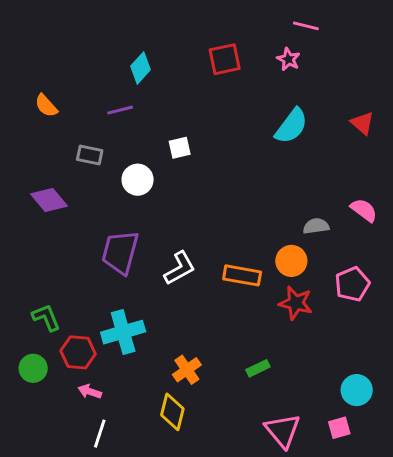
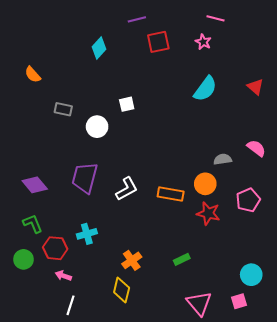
purple line: (120, 110) -> (137, 19), moved
purple diamond: (49, 200) -> (35, 185), moved
cyan cross: (123, 332) -> (87, 234), size x0.7

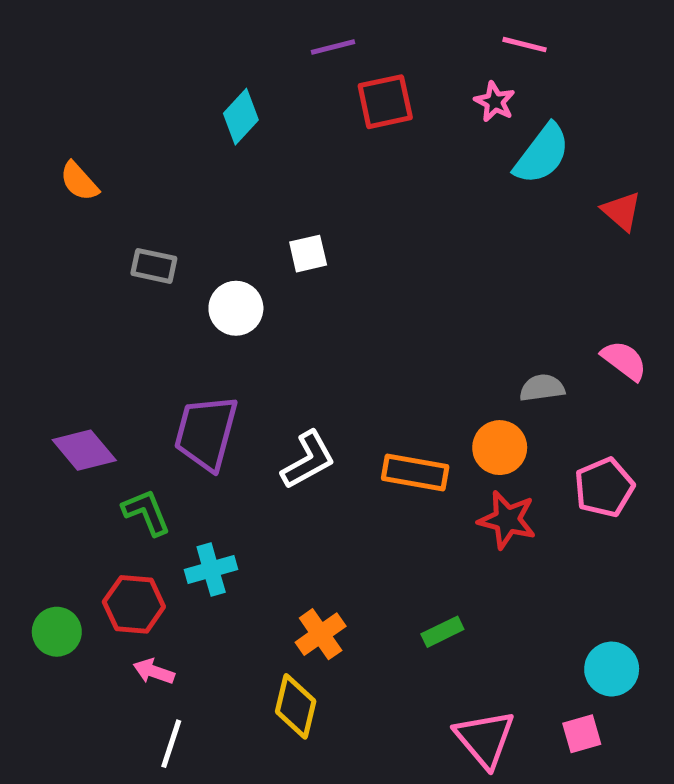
cyan semicircle: (205, 89) -> (542, 154), moved
green L-shape: (33, 224) -> (146, 512), moved

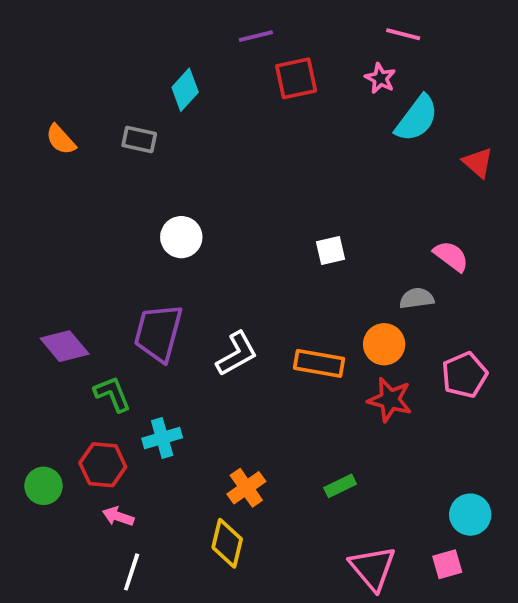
white square: (308, 254) -> (331, 250), moved
gray rectangle: (154, 266) -> (139, 140), moved
pink semicircle: (624, 361) -> (451, 256), moved

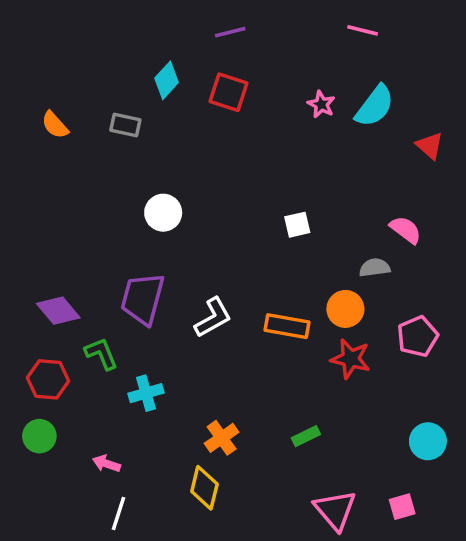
red square: (296, 78) -> (228, 92), moved, turned 30
pink star: (380, 78) -> (321, 104), moved
red hexagon: (103, 465) -> (48, 379), moved
cyan circle: (470, 515) -> (428, 441), moved

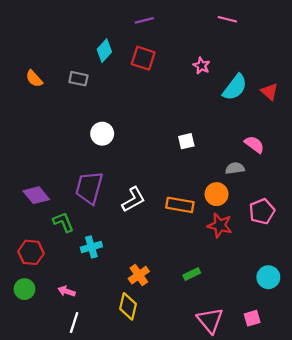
cyan semicircle: (375, 106) -> (235, 87), moved
red hexagon: (48, 379) -> (31, 252), moved
green circle: (39, 436) -> (24, 289), moved

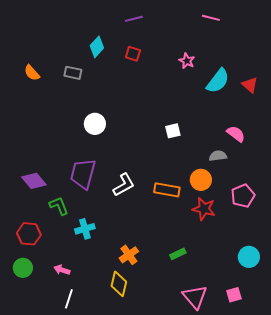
red square: (143, 58) -> (133, 54), size x0.7

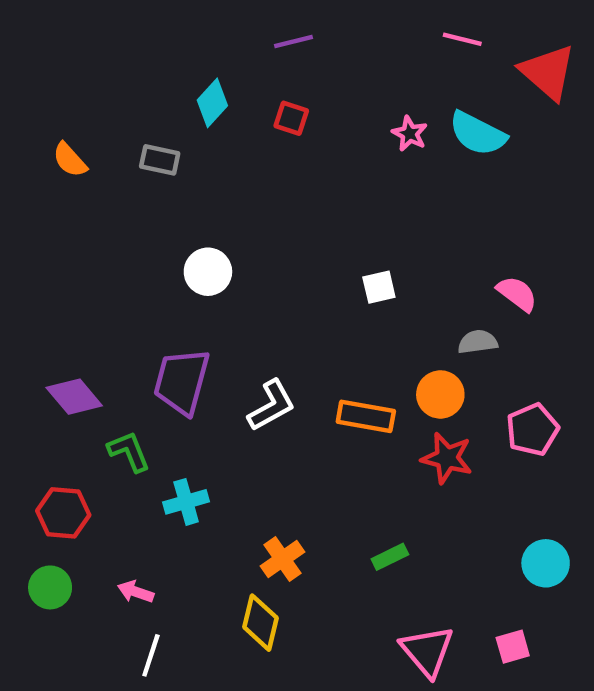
cyan semicircle: (218, 81) -> (478, 134), moved, turned 80
red triangle: (250, 85) -> (548, 72), moved, size x1.6

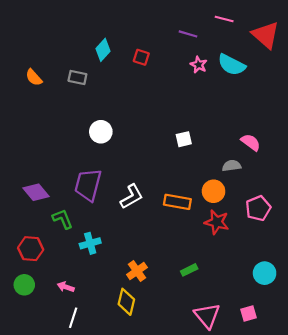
purple line: (293, 41) -> (188, 34), moved, turned 30

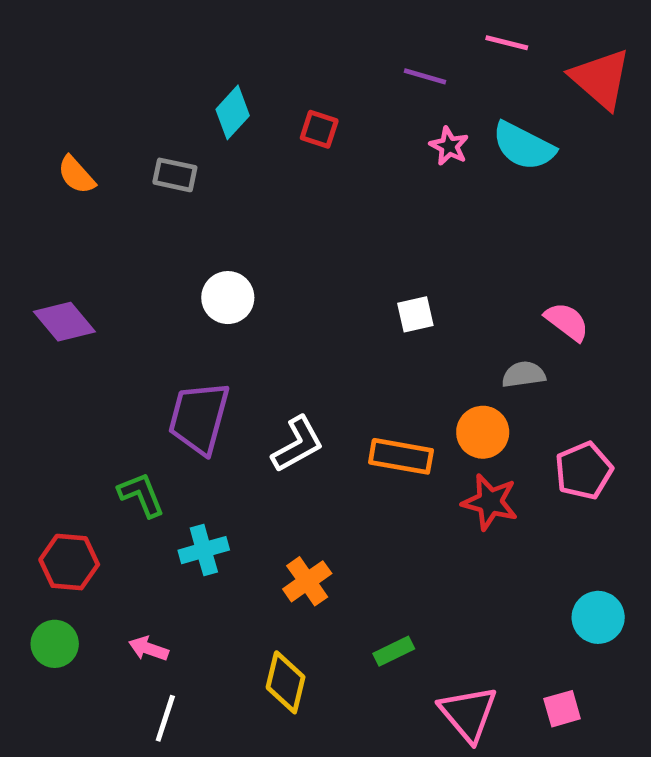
purple diamond: (36, 192) -> (64, 322), moved
green rectangle: (189, 270) -> (394, 651), moved
orange cross: (137, 271) -> (307, 581), moved

